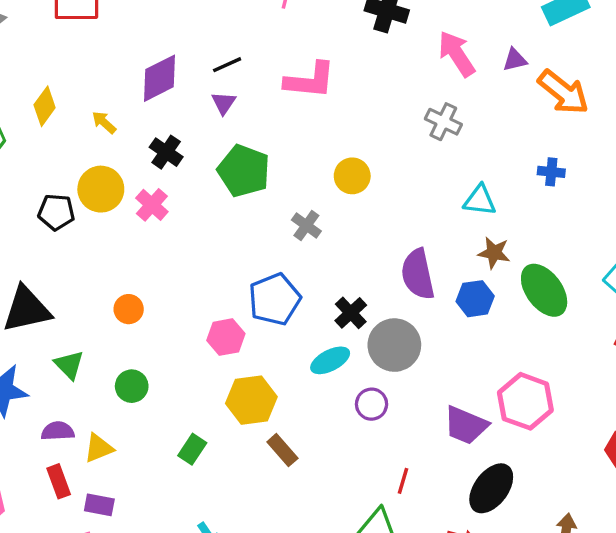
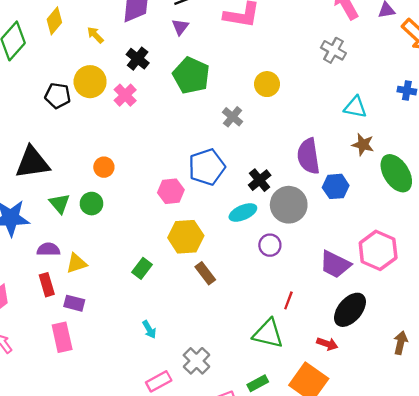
blue hexagon: (475, 299) -> (336, 186), moved
green circle: (132, 386) -> (91, 204), moved

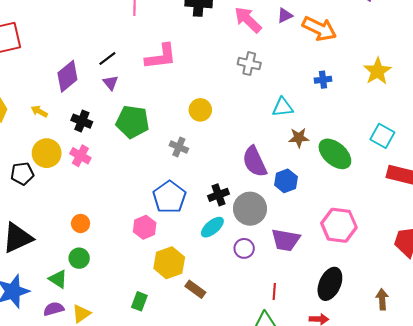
black cross: (260, 180) -> (219, 195), turned 36
green triangle: (60, 203) -> (58, 279), moved
purple trapezoid: (335, 264) -> (286, 240), moved

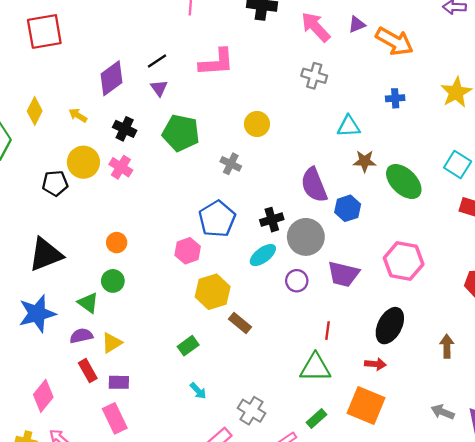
green rectangle: (139, 301) -> (188, 346), moved, turned 30

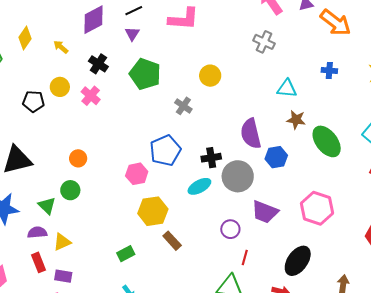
yellow circle: (83, 162) -> (60, 87), size x0.7
purple circle: (297, 281) -> (230, 229), moved

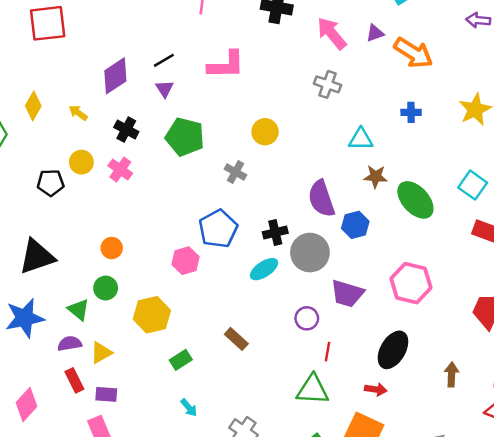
yellow hexagon: (153, 211) -> (152, 315), moved

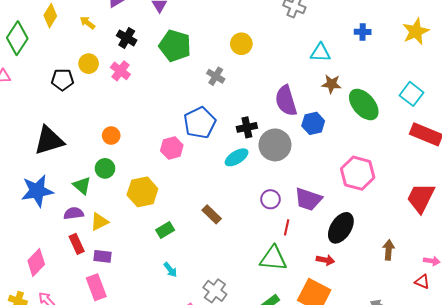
purple trapezoid: (347, 293) -> (308, 199), moved

